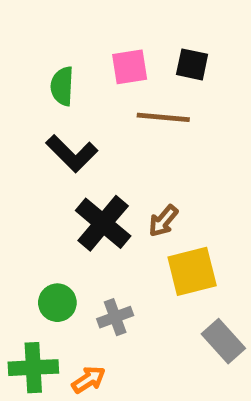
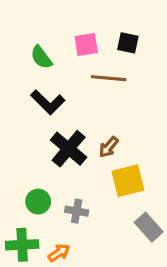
green semicircle: (62, 86) -> (41, 57), turned -40
gray cross: (115, 317) -> (77, 211), turned 30

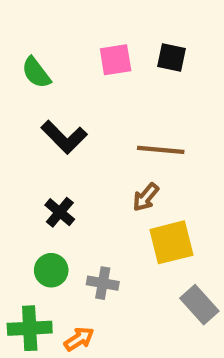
green semicircle: (41, 57) -> (36, 73), moved
brown line: (109, 78) -> (161, 150), moved
black cross: (69, 149) -> (60, 212), moved, size x0.6

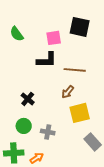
black square: (171, 58) -> (80, 27), size x1.5
pink square: (116, 60) -> (54, 38), moved
black L-shape: (64, 137) -> (47, 60), moved, turned -45

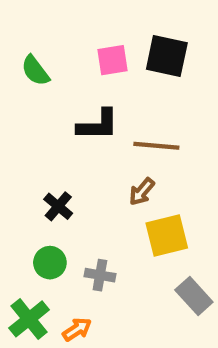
pink square: (54, 38) -> (113, 60), moved
green cross: (14, 153) -> (29, 319), turned -36

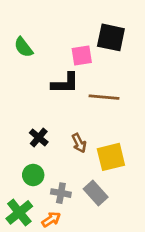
pink square: (113, 60) -> (82, 56), moved
brown arrow: (142, 192) -> (79, 143), moved, turned -66
gray cross: (100, 275) -> (61, 193), moved
gray rectangle: (194, 296) -> (96, 193), moved

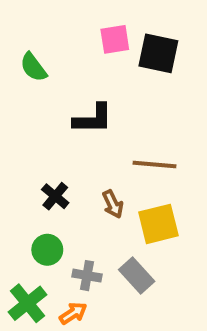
pink square: (82, 56) -> (115, 39), moved
brown line: (104, 97) -> (154, 164), moved

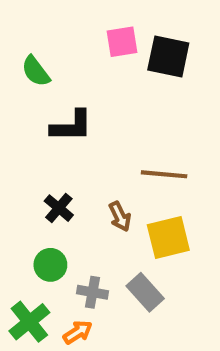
black L-shape: (93, 119) -> (71, 126), moved

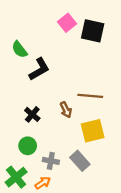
pink square: (122, 42) -> (67, 23), turned -30
green semicircle: (36, 71) -> (20, 49), moved
black L-shape: (71, 126) -> (39, 69), turned -30
brown arrow: (120, 216) -> (66, 110), moved

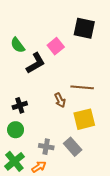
pink square: (67, 23) -> (56, 46), moved
black cross: (32, 114) -> (20, 105), moved, turned 32
green circle: (28, 146) -> (16, 130), moved

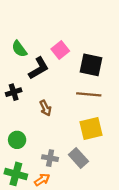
black square: (84, 28) -> (91, 65), moved
brown arrow: (60, 100) -> (45, 108), moved
black cross: (20, 105) -> (14, 92), moved
green cross: (14, 161) -> (16, 174), turned -36

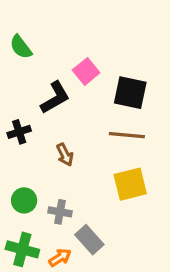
green semicircle: (19, 49) -> (21, 47), moved
gray cross: (50, 158) -> (60, 212), moved
gray rectangle: (78, 158) -> (89, 240), moved

